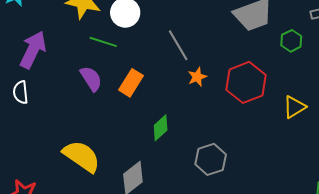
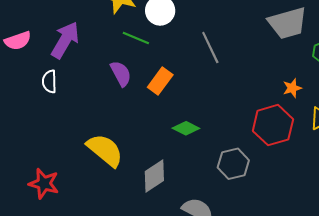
orange star: (197, 77) -> (292, 88), moved
red hexagon: (246, 82) -> (273, 125), moved
green diamond: (161, 128) -> (186, 128), turned 64

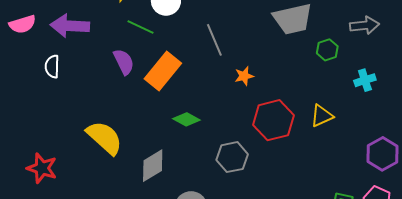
purple arrow: (65, 40) -> (70, 26), turned -120
orange rectangle: (160, 81) -> (163, 71), size x1.4
orange star: (292, 88) -> (244, 76), moved

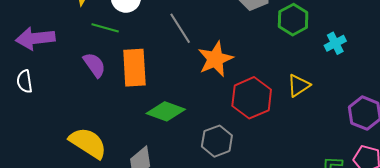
green hexagon: (327, 50) -> (293, 20), size x1.4
orange rectangle: (163, 71) -> (134, 68), turned -33
orange star: (244, 76) -> (215, 59), size x1.8
green diamond: (186, 119) -> (166, 111), size x1.4

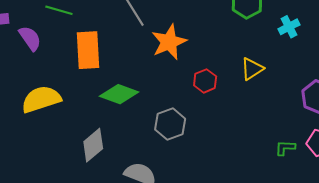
purple semicircle: (94, 65) -> (30, 38), moved
red hexagon: (252, 98) -> (205, 81), size x0.6
yellow semicircle: (88, 143) -> (41, 99), moved, turned -51

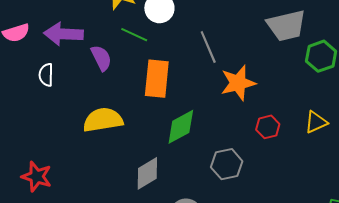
green diamond: (119, 94) -> (181, 127), turned -57

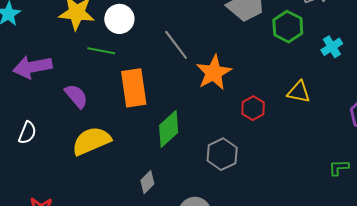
purple semicircle: (101, 58) -> (76, 96), moved
white semicircle: (46, 75) -> (27, 133), moved, turned -145
yellow triangle: (316, 122) -> (299, 92), turned 50
gray diamond: (147, 173) -> (147, 182), size x0.7

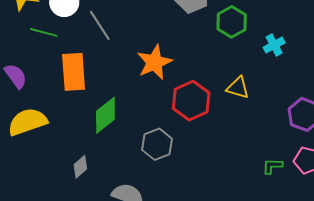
gray line: (176, 45) -> (100, 25), moved
red hexagon: (253, 108) -> (191, 101), size x1.6

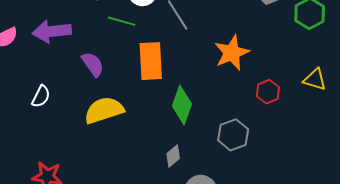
red hexagon: (191, 101) -> (268, 92), size x0.6
green diamond: (105, 115) -> (182, 105), turned -33
gray diamond: (80, 167) -> (173, 156), moved

